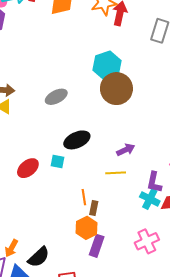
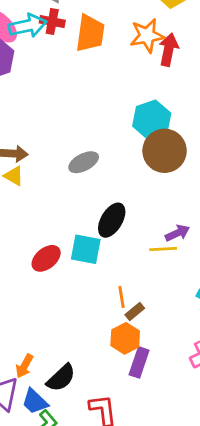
black ellipse: (77, 140) -> (112, 220), turned -35
cyan square: (57, 161) -> (86, 249), size x1.6
yellow line: (116, 173) -> (163, 249), moved
brown rectangle: (94, 208) -> (135, 311), turned 40

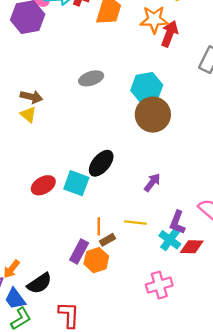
gray ellipse: (84, 162) -> (91, 78), moved
purple arrow: (177, 233) -> (152, 182), turned -36
yellow line: (163, 249) -> (135, 222), moved
purple rectangle: (139, 362) -> (79, 251), moved

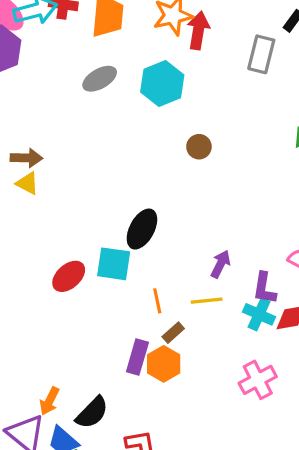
gray ellipse: (91, 78) -> (100, 79), moved
cyan hexagon: (147, 88) -> (162, 84), moved
brown circle: (153, 115) -> (199, 147), size x0.5
purple arrow: (152, 182) -> (220, 264), moved
orange line: (99, 226) -> (157, 301), moved

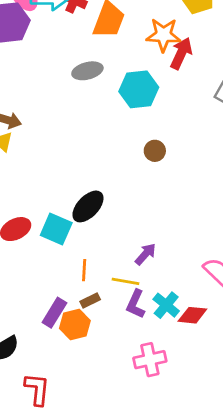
purple L-shape: (264, 288) -> (136, 304), moved

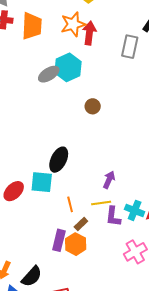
gray ellipse: (87, 71) -> (49, 74), moved

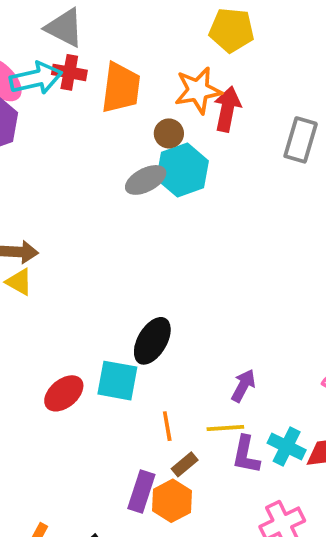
brown circle: (93, 106) -> (169, 133), moved

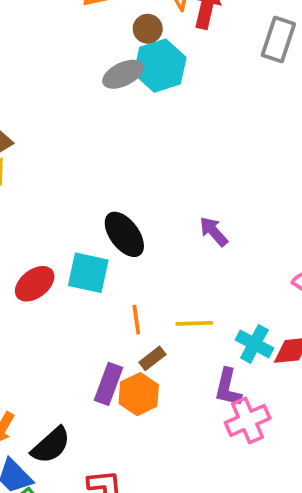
black ellipse: (152, 341) -> (124, 234), turned -69
purple arrow: (243, 386) -> (214, 232), moved, turned -72
purple L-shape: (246, 455) -> (228, 388), moved

